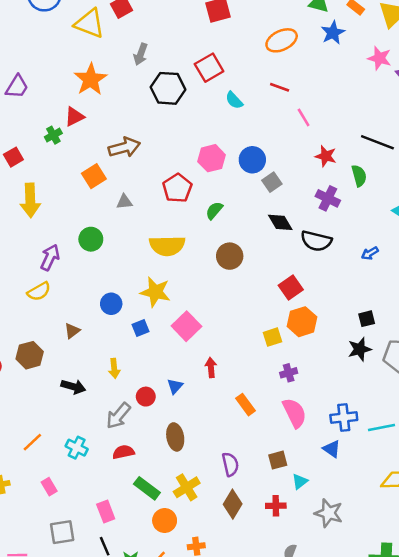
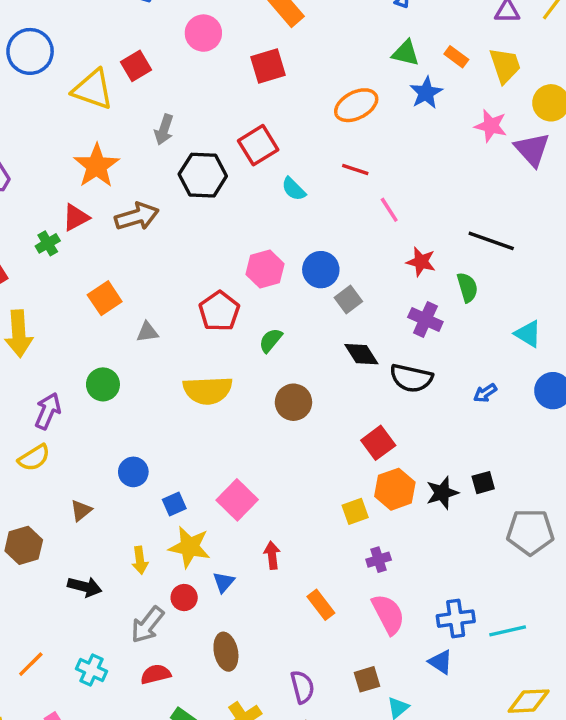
brown arrow: (124, 147) -> (137, 217), moved
yellow star: (155, 292) -> (190, 547), moved
black star: (360, 349) -> (442, 493), moved

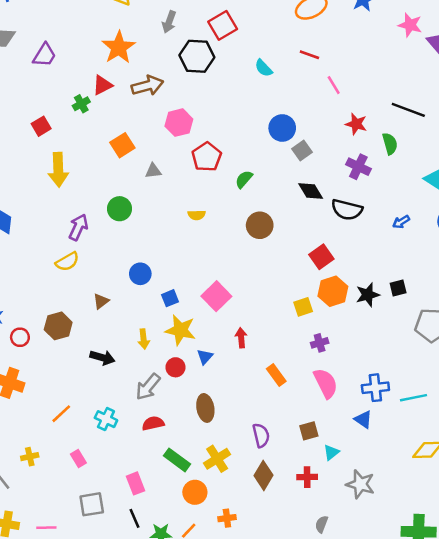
red square: (258, 145) -> (223, 25), moved
pink hexagon: (265, 269) -> (179, 123), moved
yellow semicircle: (208, 390) -> (197, 215), size x0.5

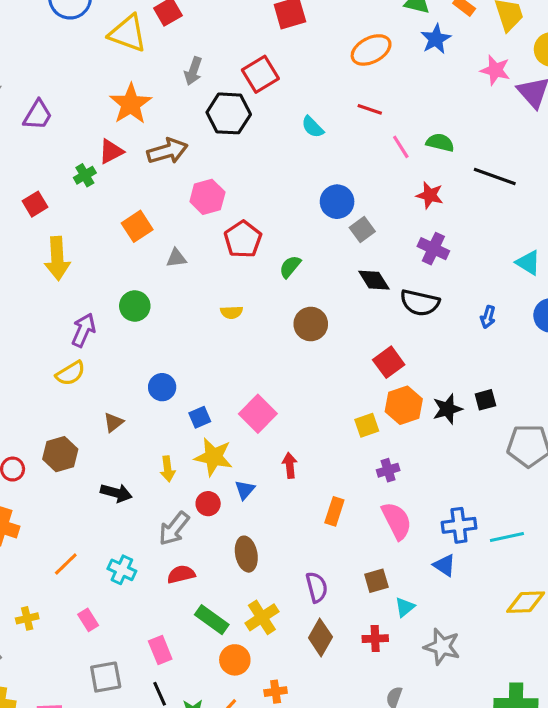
green semicircle: (390, 144) -> (440, 143), moved, turned -60
blue arrow: (401, 222) -> (488, 317), turned -42
orange rectangle: (276, 375) -> (334, 511), turned 55

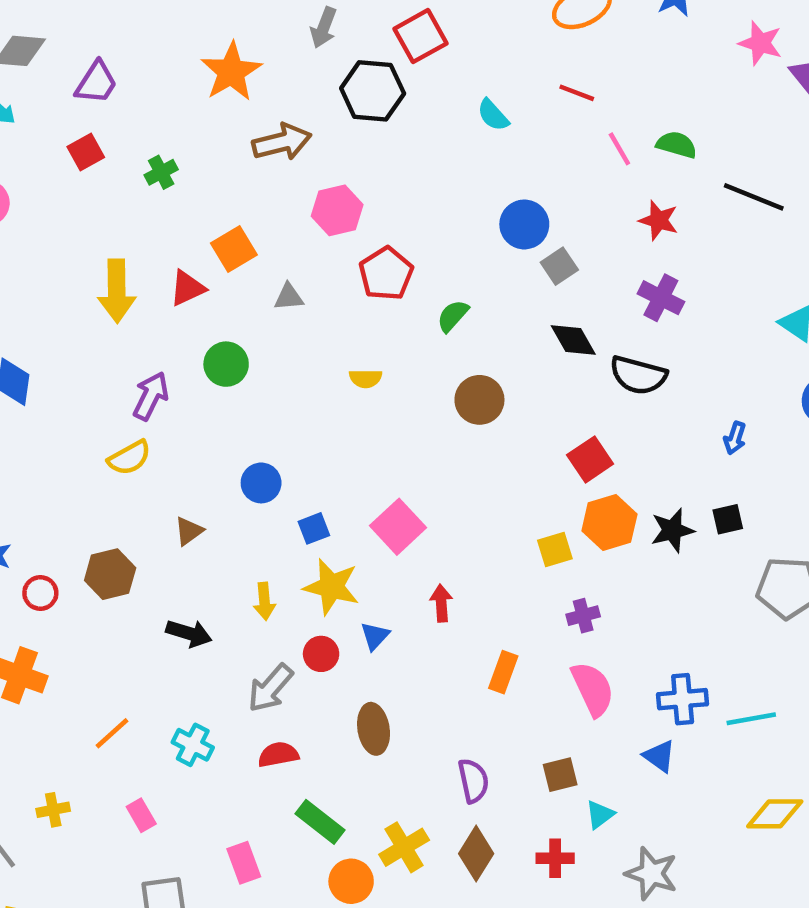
red triangle: (111, 151) -> (187, 288), moved
red square: (35, 204) -> (86, 152), moved
blue arrow: (488, 317) -> (735, 438), moved
yellow cross: (262, 617) -> (404, 847), moved

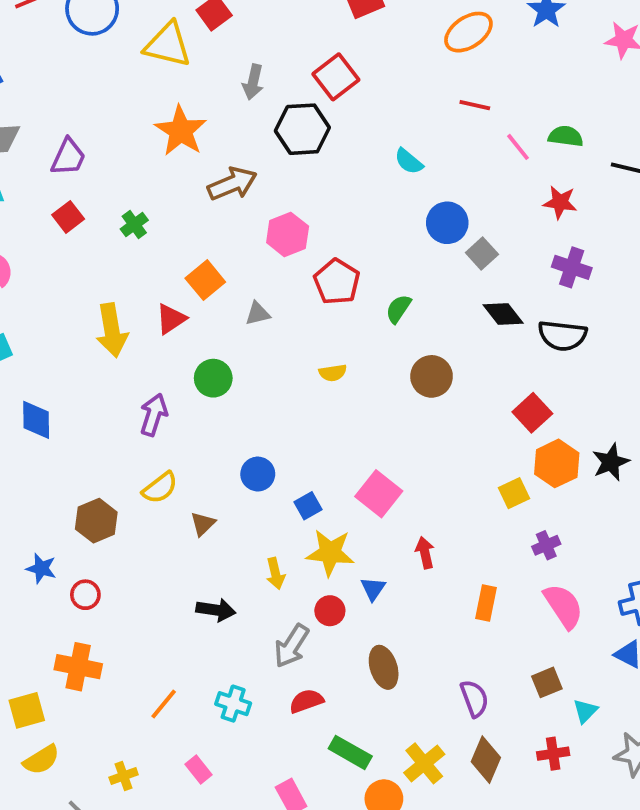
cyan semicircle: (493, 115) -> (409, 161), moved
yellow semicircle: (129, 458) -> (160, 488), moved
brown hexagon: (110, 574) -> (96, 521), moved

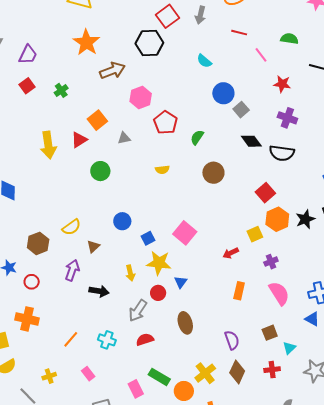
gray arrow: (253, 82) -> (200, 15), moved
green semicircle: (566, 136) -> (289, 39), moved
purple arrow: (154, 415) -> (72, 270), moved
red arrow: (425, 553) -> (231, 253), moved, turned -105
green rectangle: (350, 752) -> (159, 377), moved

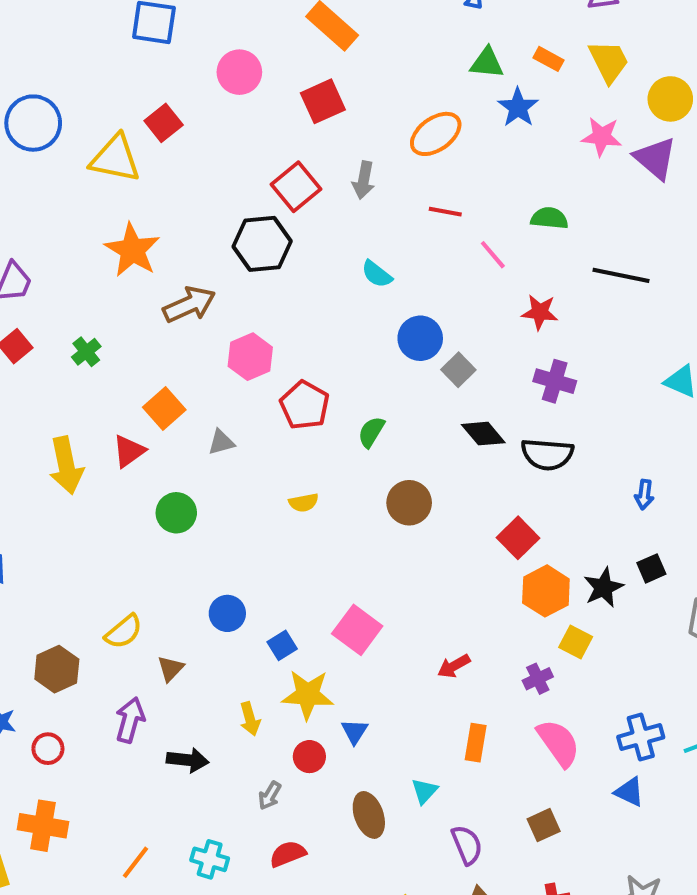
yellow square: (255, 234) -> (576, 642), moved, turned -35
gray arrow: (138, 311) -> (270, 796), size x0.6
cyan triangle: (289, 348) -> (424, 791), moved

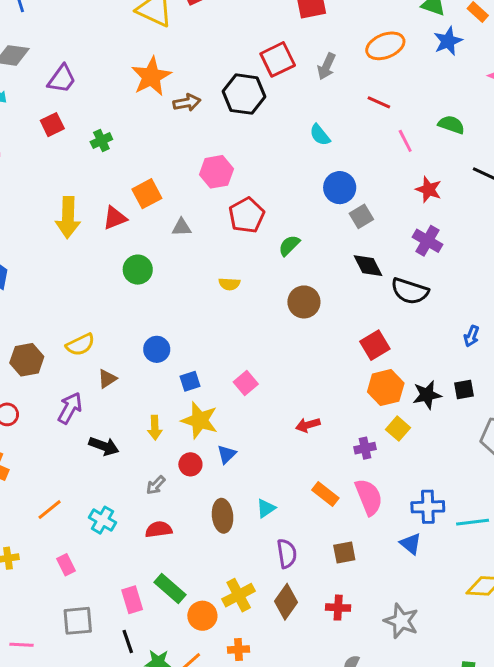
brown arrow: (189, 305) -> (187, 103), moved, size x0.7
pink square: (357, 630) -> (246, 383), size x0.7
orange rectangle: (476, 743) -> (325, 494), moved, turned -75

